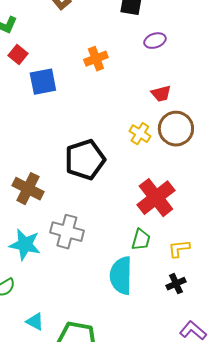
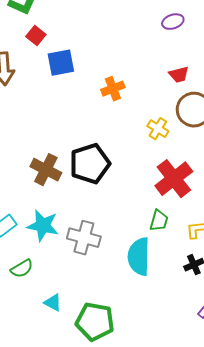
orange cross: (96, 59) -> (113, 89), moved
yellow cross: (140, 134) -> (158, 129), moved
black pentagon: (85, 160) -> (90, 164), moved
gray cross: (67, 232) -> (84, 238), moved

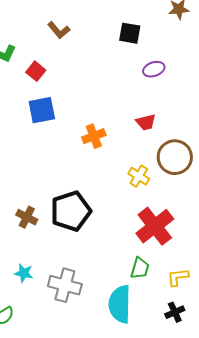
red square: (36, 36) -> (36, 71), moved
red trapezoid: (179, 75) -> (146, 122), moved
brown cross: (46, 170) -> (27, 217), size x0.7
cyan star: (43, 226) -> (24, 273), size x0.6

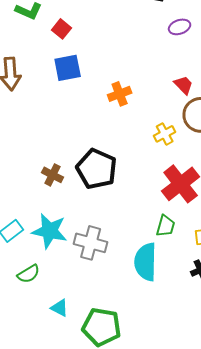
red trapezoid: (146, 122) -> (184, 85), moved, turned -120
yellow cross: (139, 176) -> (165, 134), turned 30
black pentagon: (71, 211) -> (97, 169), turned -30
cyan star: (24, 273) -> (50, 231), size x1.8

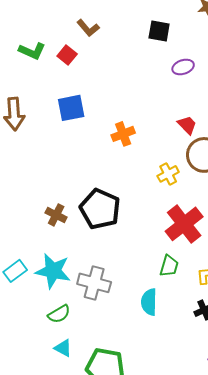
red square: (62, 29) -> (67, 55), moved
cyan semicircle: (146, 262) -> (149, 302), size x0.7
green semicircle: (29, 274) -> (59, 314), moved

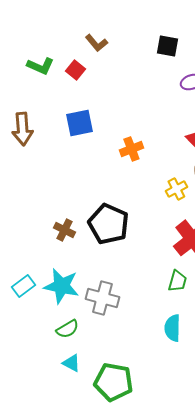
cyan semicircle: (149, 302) -> (172, 328), moved

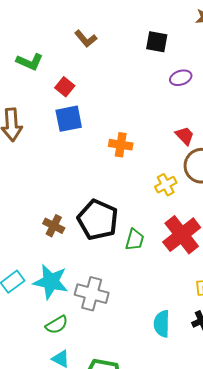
red square: (75, 70) -> (65, 87), moved
orange cross: (131, 149) -> (121, 145), turned 30
green trapezoid: (177, 281) -> (135, 240), moved

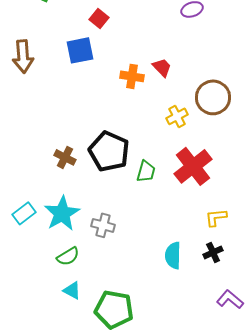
red square: (65, 87) -> (99, 18), moved
red trapezoid: (185, 136) -> (162, 67), moved
cyan star: (51, 282) -> (62, 213), turned 30
gray cross: (92, 294) -> (103, 225), size x0.7

